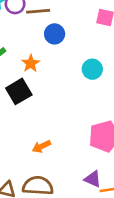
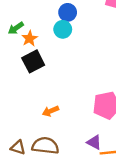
orange star: (31, 63) -> (30, 38), moved
cyan circle: (92, 69) -> (63, 29), moved

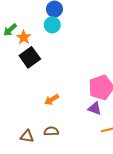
purple triangle: (94, 142) -> (95, 108), moved
brown semicircle: (45, 146) -> (51, 131), size x0.6

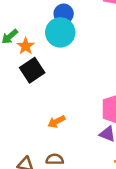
cyan circle: (52, 25) -> (60, 32), size x1.5

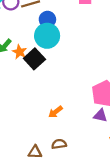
black square: (32, 70) -> (34, 59), moved

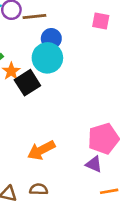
orange arrow: (55, 112) -> (41, 150), size x1.5

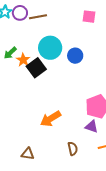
blue circle: (51, 39) -> (75, 56), moved
brown semicircle: (39, 189) -> (73, 149), moved, turned 80

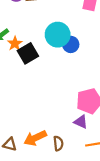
cyan circle: (50, 48) -> (58, 35), moved
orange arrow: (51, 119) -> (35, 138), moved

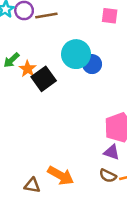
orange arrow: (35, 138) -> (61, 176), turned -120
brown semicircle: (58, 143) -> (108, 176), moved, turned 128

